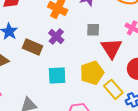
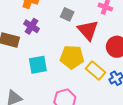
gray square: (93, 30) -> (67, 14), turned 32
yellow pentagon: (92, 73) -> (72, 57), turned 30

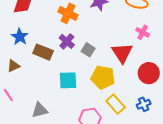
gray square: (67, 14) -> (88, 50), moved
yellow rectangle: (95, 70) -> (116, 104), moved

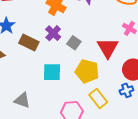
blue cross: (144, 104) -> (126, 90), moved
gray triangle: (40, 110) -> (22, 100), turned 30

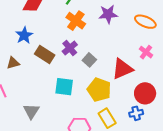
red triangle: (108, 48) -> (122, 69), turned 30
gray triangle: (22, 100) -> (31, 111), turned 36

